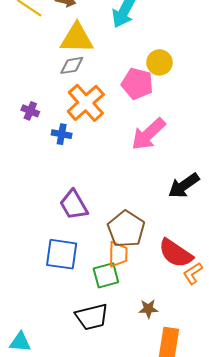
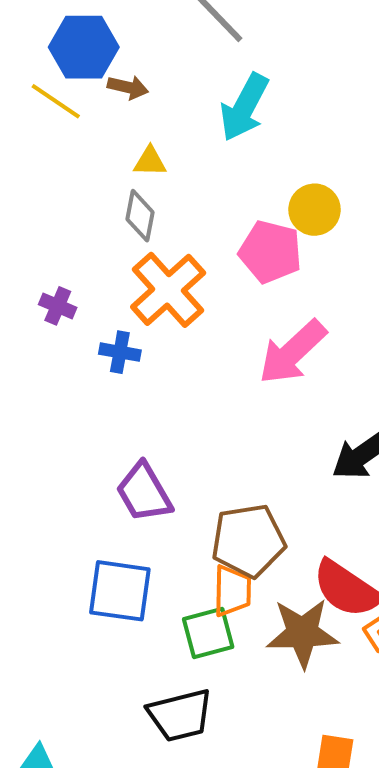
yellow triangle: (77, 38) -> (150, 161), size x0.5
gray diamond: (72, 65) -> (140, 216), turned -70
brown pentagon: (126, 229) -> (248, 541), turned 30
brown star: (148, 309) -> (302, 633), moved, size x1.8

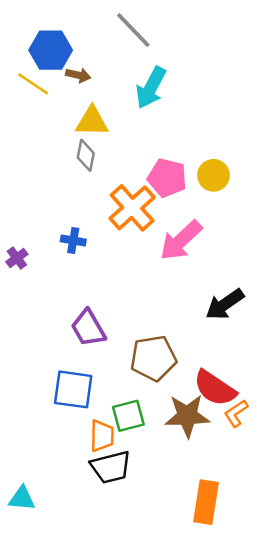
yellow triangle: (150, 161) -> (92, 121), size x1.6
yellow circle: (314, 210) -> (213, 175), moved
orange cross: (168, 290) -> (132, 208), moved
purple cross: (58, 306) -> (17, 258), moved, turned 30
orange trapezoid: (232, 591) -> (102, 436), moved

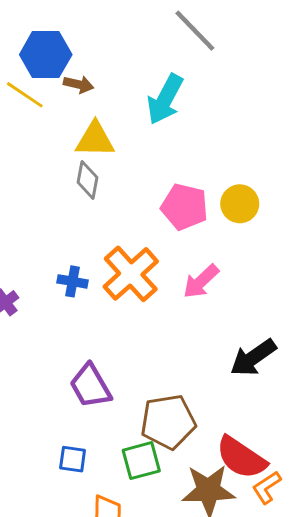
gray line: (133, 30) -> (195, 31), moved
orange cross: (132, 208) -> (131, 274), moved
pink arrow: (181, 240) -> (201, 281), size x0.7
blue square: (73, 389) -> (73, 459), size x0.6
green square: (128, 416) -> (141, 461), moved

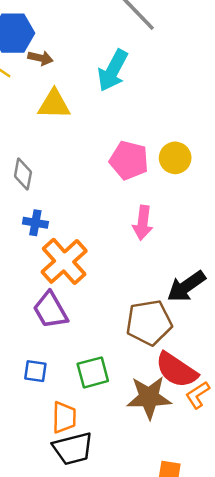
gray diamond: (87, 180) -> (23, 174), moved
orange cross: (131, 274) -> (64, 261), moved
pink arrow: (201, 281) -> (143, 223), turned -40
brown pentagon: (168, 422) -> (149, 323), moved

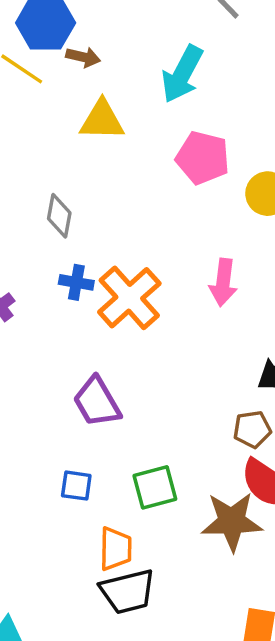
pink pentagon: (129, 160) -> (203, 158), moved
orange cross: (64, 261) -> (129, 298), moved
brown pentagon: (149, 323) -> (252, 429), moved, size x0.6

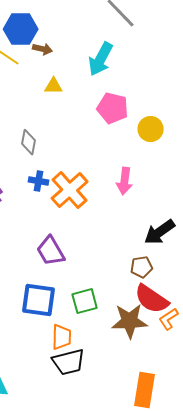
yellow triangle: (102, 120) -> (54, 86), size x0.7
blue square: (76, 486) -> (39, 300), size x1.8

